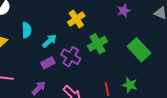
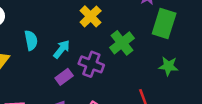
green rectangle: (139, 50) -> (164, 23), moved, turned 70
green star: (130, 85) -> (168, 66), moved

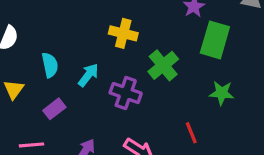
yellow cross: (91, 16) -> (123, 33), turned -30
purple rectangle: (64, 77) -> (54, 109), moved

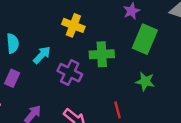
green cross: (163, 65) -> (102, 54), turned 30
purple rectangle: (54, 109) -> (12, 78), turned -35

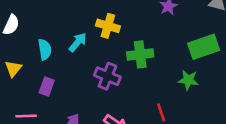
green rectangle: (145, 39) -> (204, 47), moved, turned 52
cyan arrow: (42, 55) -> (78, 42), moved

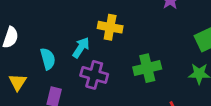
green cross: (140, 54) -> (147, 68), moved
purple cross: (107, 76) -> (94, 75), moved

